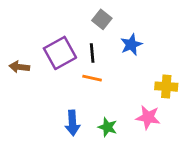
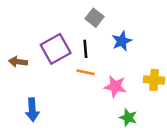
pink star: (148, 117) -> (115, 86), moved
blue arrow: (72, 123) -> (32, 110), moved
green star: (107, 127) -> (128, 118), moved

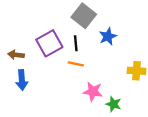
gray square: (94, 18) -> (84, 16), size x1.5
pink star: (115, 86) -> (93, 91), moved
blue arrow: (32, 110) -> (22, 80), moved

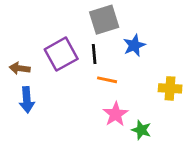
gray square: (84, 16) -> (104, 20), turned 35
orange line: (76, 64) -> (107, 80), moved
pink star: (93, 91) -> (116, 114), turned 30

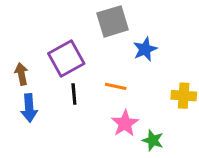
black line: (94, 54) -> (74, 94), moved
brown arrow: (20, 68) -> (21, 74), turned 72

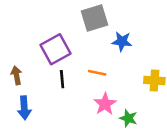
blue star: (145, 49) -> (122, 41), turned 30
brown arrow: (21, 74) -> (16, 75), moved
blue arrow: (29, 108) -> (24, 108), moved

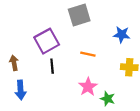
blue star: (122, 41) -> (122, 35), moved
orange line: (97, 73) -> (88, 54), moved

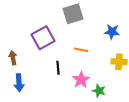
black line: (52, 66) -> (58, 68), moved

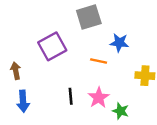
blue star: (112, 32) -> (119, 43), moved
black line: (58, 68) -> (71, 96), moved

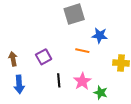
purple square: (52, 46) -> (44, 57), moved, size x0.7

